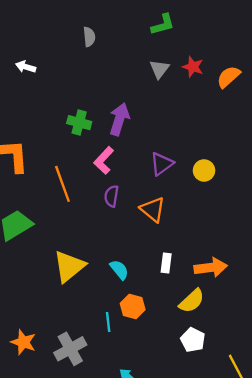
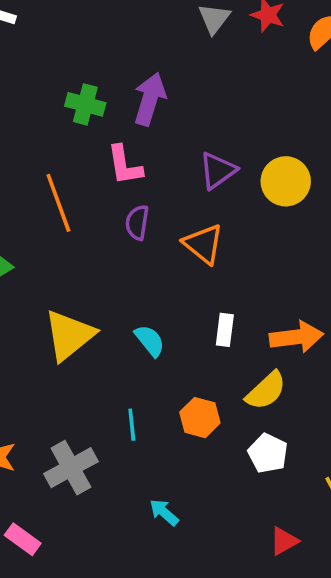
pink L-shape: (104, 160) -> (125, 165), turned -52
yellow circle: (204, 170) -> (286, 181), size x1.4
orange hexagon: (133, 306) -> (200, 418), moved

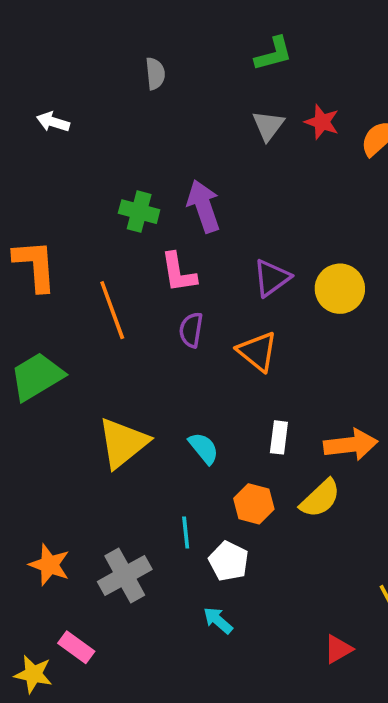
purple arrow: (150, 99) -> (204, 206), turned -36
orange hexagon: (200, 418) -> (254, 504), moved
white pentagon: (268, 453) -> (229, 561), moved

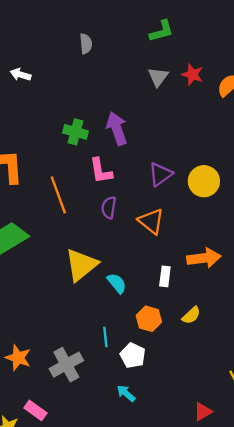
yellow triangle: (123, 443) -> (81, 265), moved
orange arrow: (351, 445) -> (204, 258), moved
yellow semicircle: (320, 498) -> (191, 315), size x0.7

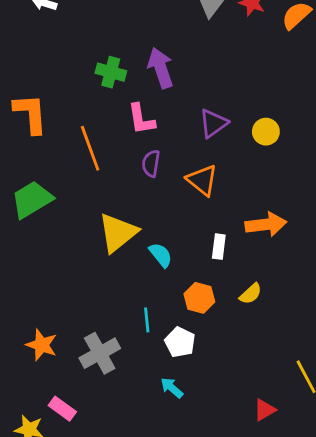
yellow circle: (204, 181) -> (266, 132), size x0.7

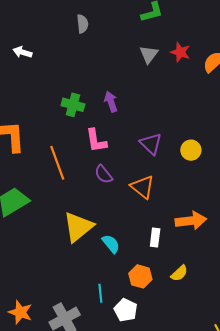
purple arrow: (161, 68) -> (111, 102), size x0.7
purple triangle: (213, 123) -> (151, 144), turned -40
purple semicircle: (151, 163) -> (104, 174), turned -48

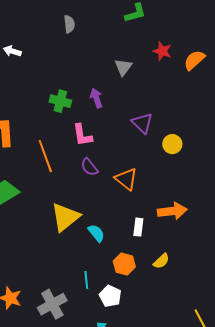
gray triangle: (149, 54) -> (123, 67), moved
purple triangle: (151, 144) -> (142, 123), moved

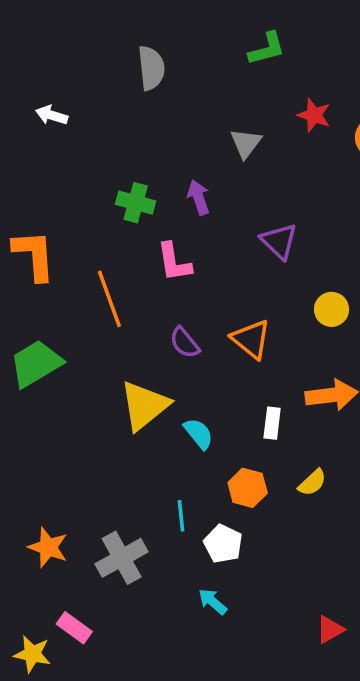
gray semicircle: (69, 24) -> (151, 68), size x1.4
yellow circle: (172, 144) -> (332, 309), moved
purple semicircle: (89, 167) -> (185, 343), moved

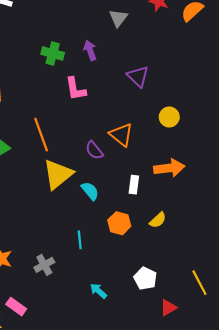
orange line: (109, 299) -> (41, 135), moved
purple semicircle: (185, 343) -> (94, 150), moved
white pentagon: (223, 544) -> (145, 278), moved
gray cross: (122, 558) -> (44, 265), size x0.7

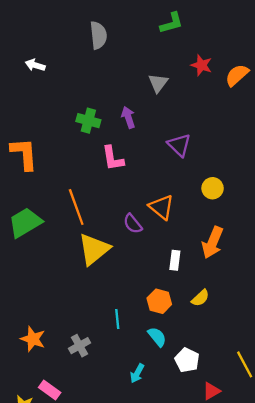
orange arrow: (169, 168) -> (213, 243), turned 120
cyan semicircle: (90, 191) -> (157, 337), moved
cyan arrow: (98, 291) -> (137, 373), turned -102

